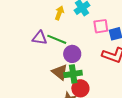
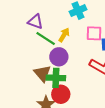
yellow arrow: (59, 13) -> (64, 35), moved
purple triangle: (40, 38) -> (35, 22), moved

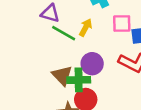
purple circle: (59, 57) -> (92, 64), moved

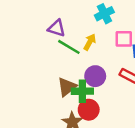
brown triangle: (62, 76) -> (67, 87), turned 35

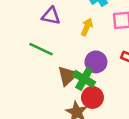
green line: (69, 47) -> (41, 49), moved
green cross: (82, 91) -> (84, 79), turned 35

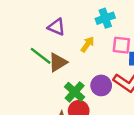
purple circle: (96, 62) -> (101, 85), moved
brown triangle: (67, 76) -> (58, 62), moved

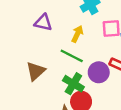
green line: (41, 56) -> (72, 56), moved
brown triangle: (58, 62) -> (36, 71), moved

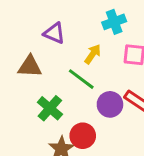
brown triangle: (36, 71) -> (30, 66), moved, turned 35
green cross: (73, 84) -> (50, 108), moved

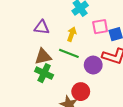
brown triangle: (30, 66) -> (43, 56), moved
green cross: (50, 108) -> (44, 73), moved

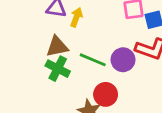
yellow arrow: (72, 34) -> (76, 17), moved
green line: (69, 53) -> (93, 60), moved

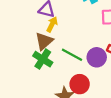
yellow arrow: (76, 17) -> (52, 24), moved
brown triangle: (57, 47) -> (44, 41), turned -36

